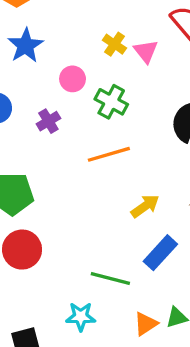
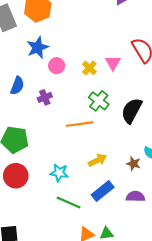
yellow cross: (114, 44) -> (89, 68), moved
pink circle: (73, 79) -> (57, 66), moved
green cross: (111, 102) -> (99, 101), moved
cyan star: (81, 317) -> (59, 173), moved

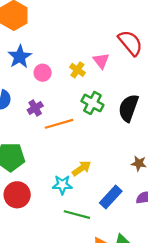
orange line: (80, 124) -> (59, 124), moved
yellow arrow: (97, 160) -> (82, 168), moved

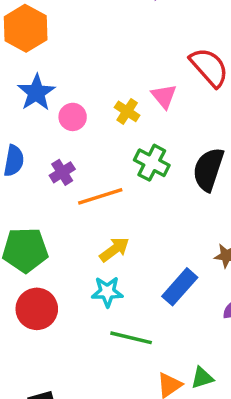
yellow arrow: (82, 168) -> (114, 249), moved
blue rectangle: (111, 197) -> (180, 287), moved

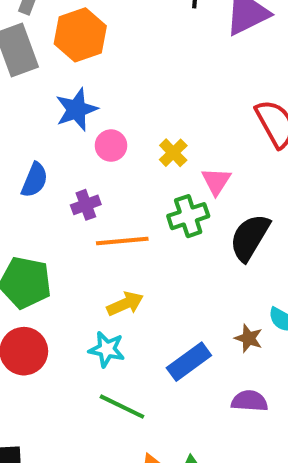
pink triangle: (164, 96) -> (216, 181), moved
green cross: (152, 163) -> (188, 216), turned 32

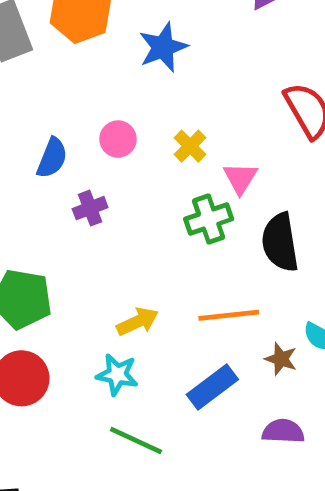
blue star: (76, 109) -> (163, 47), moved
blue semicircle: (35, 180) -> (52, 158), moved
black semicircle: (250, 237) -> (280, 242), turned -39
orange line: (122, 241) -> (229, 315), moved

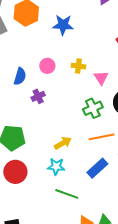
blue star: (163, 47) -> (63, 25), turned 30
yellow cross: (190, 146) -> (78, 66), turned -32
green cross: (209, 219) -> (93, 108), moved

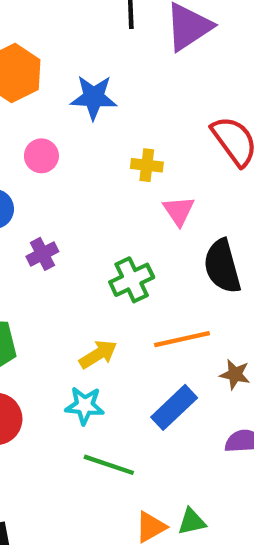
pink circle: (47, 66) -> (41, 156), moved
yellow cross: (78, 66) -> (147, 165), moved
green cross: (93, 108) -> (132, 280), moved

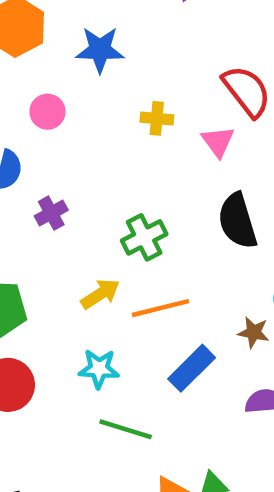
pink triangle: (179, 211) -> (218, 142), moved
orange line: (182, 339) -> (161, 308), moved
yellow arrow: (98, 354) -> (100, 294), moved

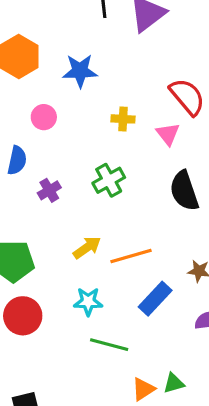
green cross: (144, 237) -> (109, 180), moved

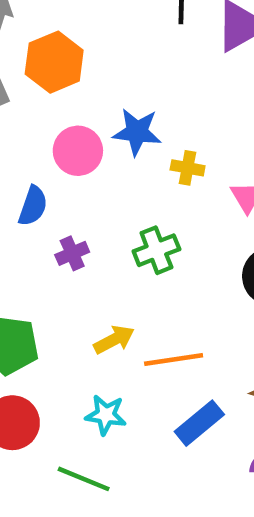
blue star: (80, 71) -> (137, 132), moved
pink circle: (44, 117) -> (78, 151), size x1.4
green line: (109, 345) -> (84, 479), moved

